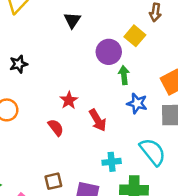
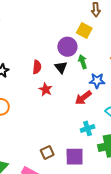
black triangle: (72, 20) -> (61, 67), moved
red arrow: (98, 120) -> (83, 98), moved, turned 96
red semicircle: (56, 127) -> (37, 67), moved, turned 56

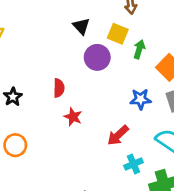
green arrow: (83, 62) -> (139, 49), moved, turned 40
black triangle: (61, 67) -> (81, 26), moved
red arrow: (83, 98) -> (118, 135), moved

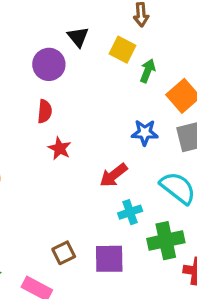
purple circle: (97, 57) -> (49, 64), moved

